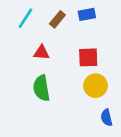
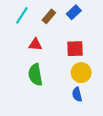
blue rectangle: (87, 14) -> (74, 12), turned -32
blue semicircle: (107, 118) -> (77, 94), moved

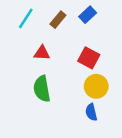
red square: (75, 49) -> (89, 58), turned 30

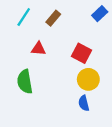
blue rectangle: (88, 15) -> (100, 14), moved
green semicircle: (42, 89) -> (25, 82), moved

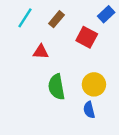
red square: (82, 53) -> (87, 37), moved
green semicircle: (25, 82) -> (56, 87), moved

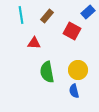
cyan line: (25, 18) -> (21, 15), turned -42

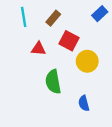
red square: (72, 31) -> (69, 41), moved
yellow circle: (78, 70) -> (87, 61), moved

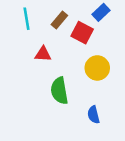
blue rectangle: (100, 14) -> (101, 12), moved
red square: (69, 41) -> (82, 33), moved

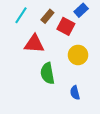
cyan line: (26, 19) -> (21, 15), turned 42
red triangle: (43, 54) -> (34, 44), size x1.5

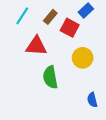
blue semicircle: (75, 93) -> (92, 100), moved

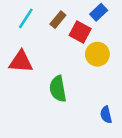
red triangle: (36, 46) -> (21, 62), moved
yellow circle: (83, 58) -> (97, 54), moved

